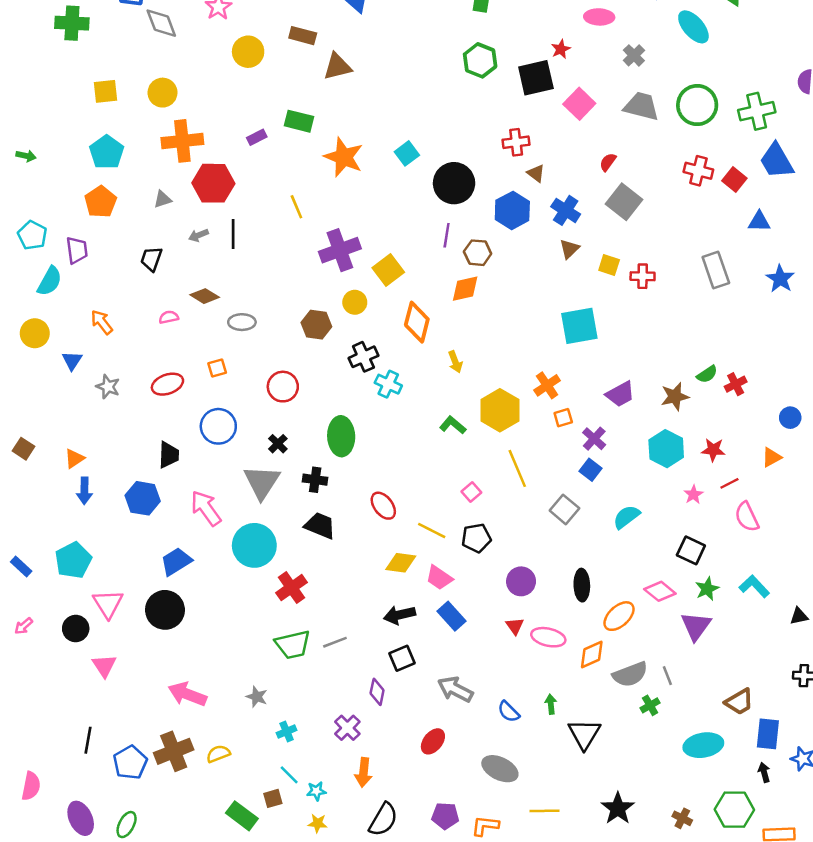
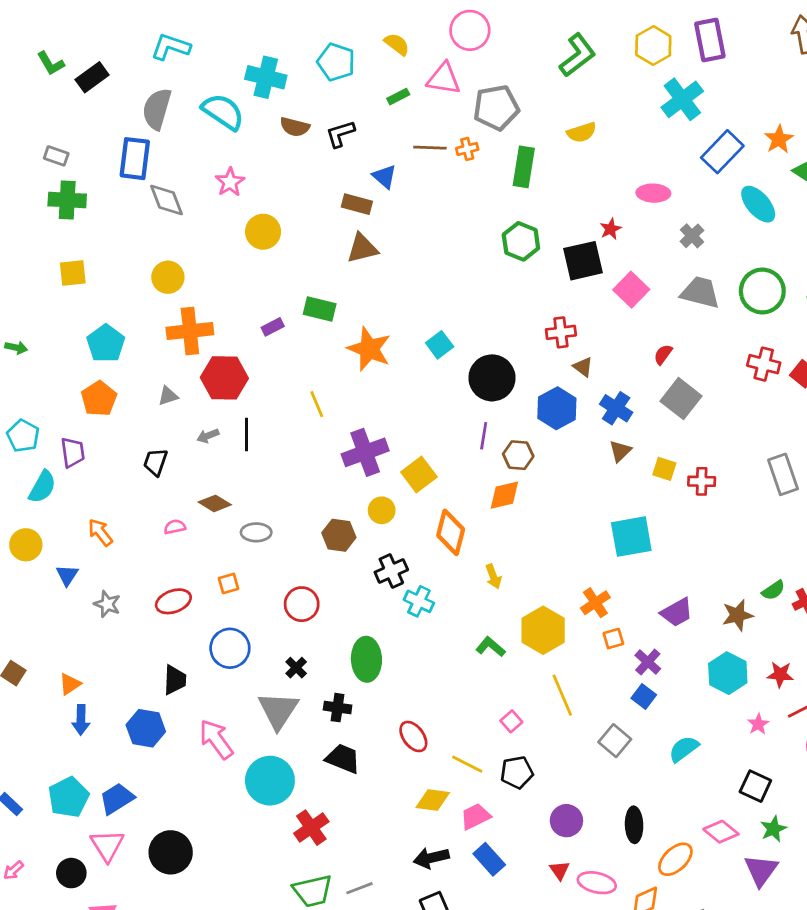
brown rectangle: (303, 36) -> (357, 204), moved
yellow square: (105, 91) -> (73, 273), moved
blue trapezoid: (176, 562) -> (117, 799), moved
pink trapezoid: (439, 578) -> (475, 816), turned 120

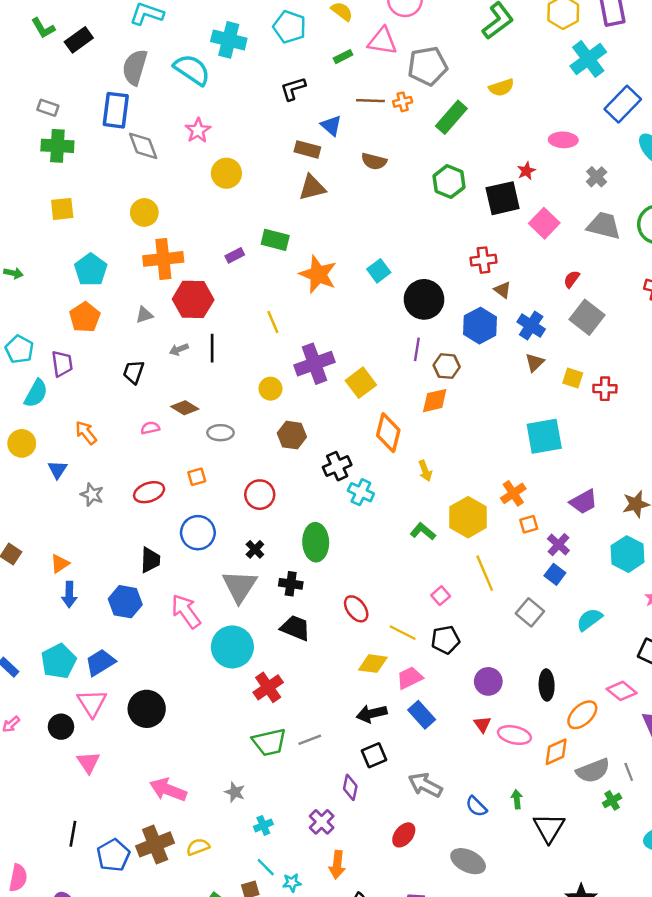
brown semicircle: (295, 127) -> (374, 161), moved
green rectangle: (524, 167) -> (451, 117), turned 32
yellow circle: (382, 510) -> (270, 389), moved

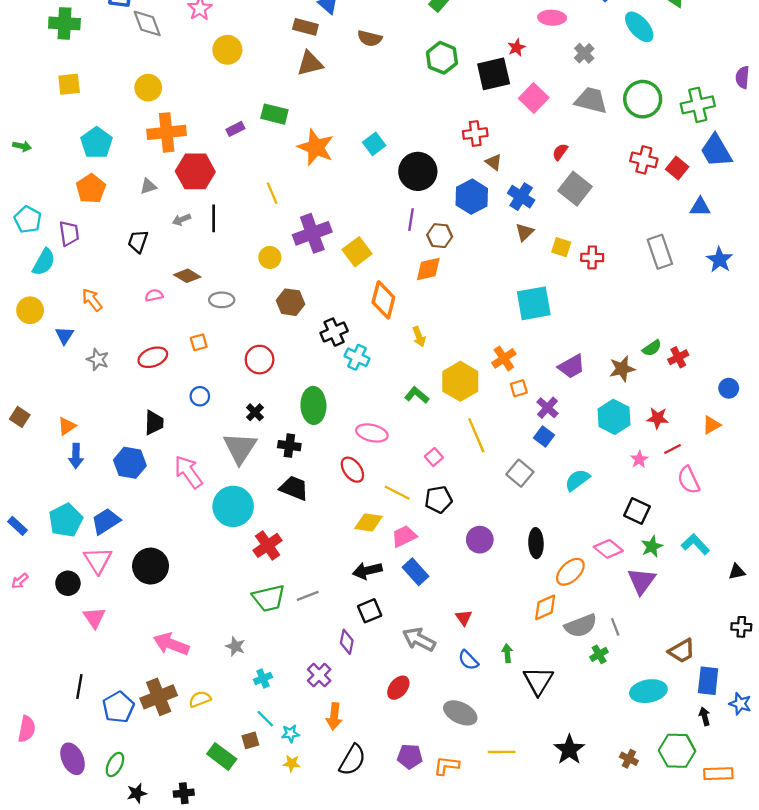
blue circle: (198, 533) -> (200, 396), size x0.6
red triangle: (482, 724) -> (464, 618), moved
pink ellipse: (514, 735) -> (372, 433), moved

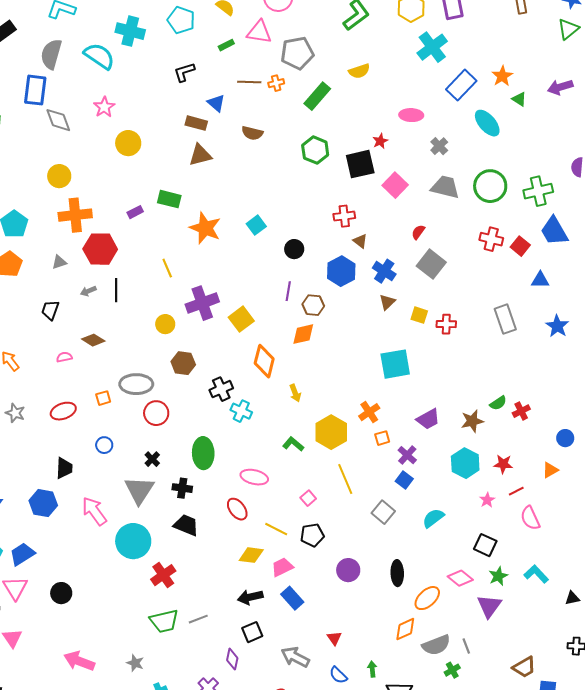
black circle: (418, 171) -> (294, 249), size x0.6
gray ellipse: (222, 300) -> (136, 384), moved, size x1.5
black circle: (151, 566) -> (61, 593), size x0.7

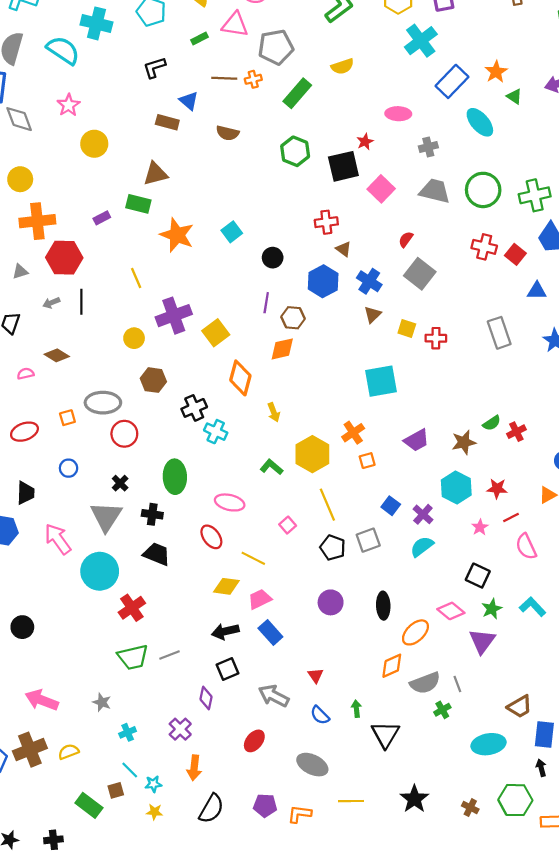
gray cross: (439, 146) -> (428, 147), turned 30
brown triangle: (200, 155) -> (156, 174), moved
purple cross: (407, 455) -> (423, 514), moved
gray square: (383, 512) -> (368, 540), turned 30
black pentagon: (312, 535) -> (333, 548), moved, turned 30

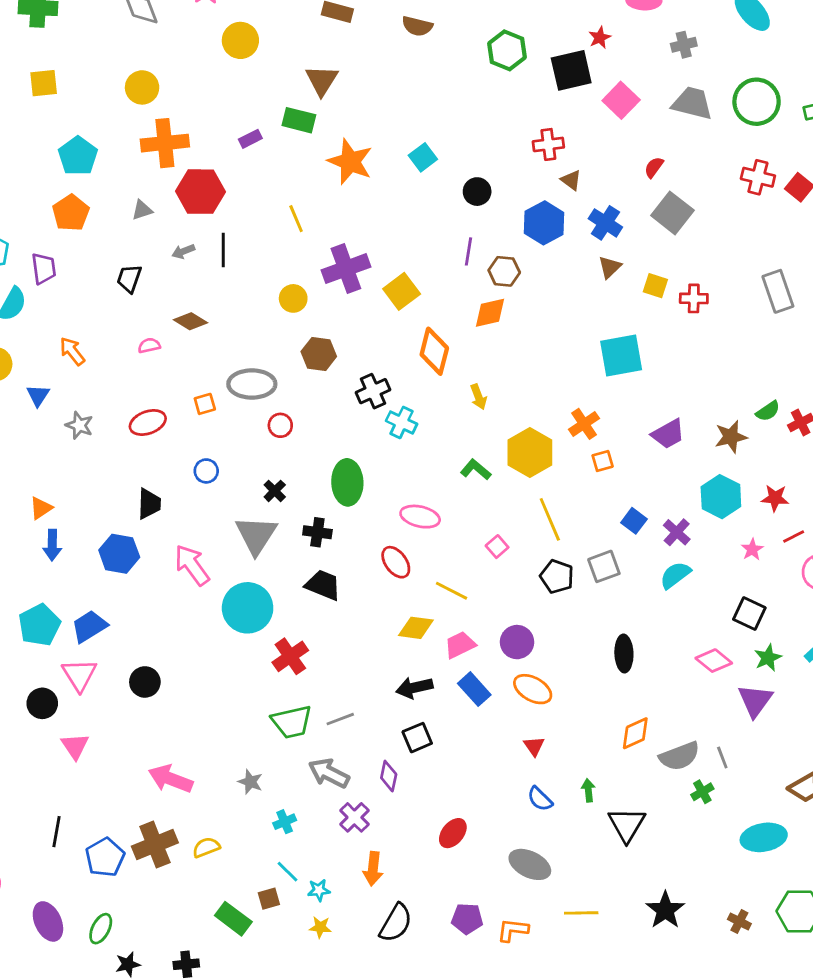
brown triangle: (156, 174) -> (322, 80), turned -44
red circle: (124, 434) -> (280, 425), size x0.7
purple circle: (331, 602) -> (517, 642), moved
orange ellipse: (415, 632) -> (533, 689), moved, turned 72
gray arrow: (274, 696) -> (329, 773), moved

